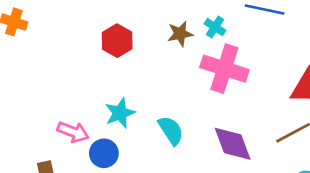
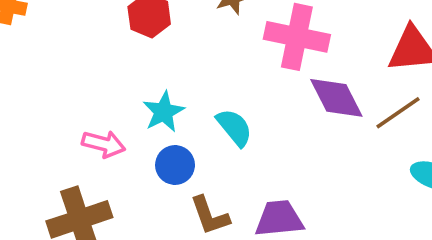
purple diamond: (233, 144) -> (336, 98), moved
blue circle: (104, 153) -> (175, 165), moved

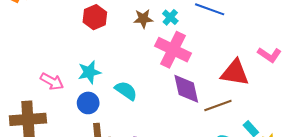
cyan semicircle: (234, 127) -> (126, 91), turned -30

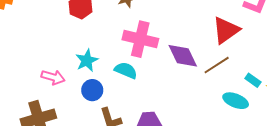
pink cross: (173, 50) -> (140, 39), moved
red triangle: (235, 73) -> (226, 30), turned -32

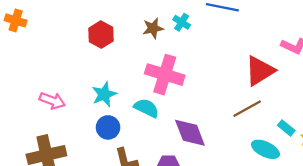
purple diamond: (183, 56) -> (190, 133), moved
pink arrow: (53, 77) -> (52, 101), moved

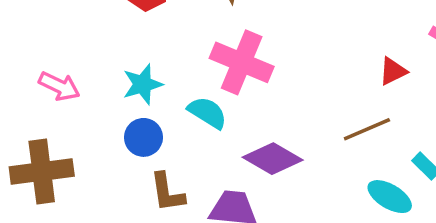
red triangle: (260, 71) -> (393, 71), size x0.6
purple diamond: (190, 133) -> (273, 159), turned -44

